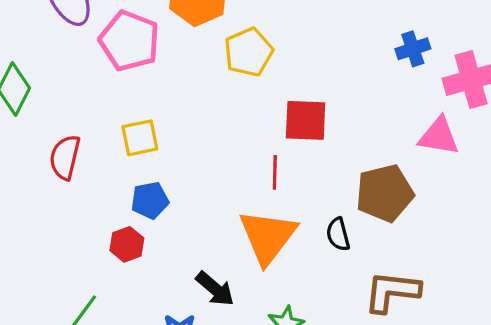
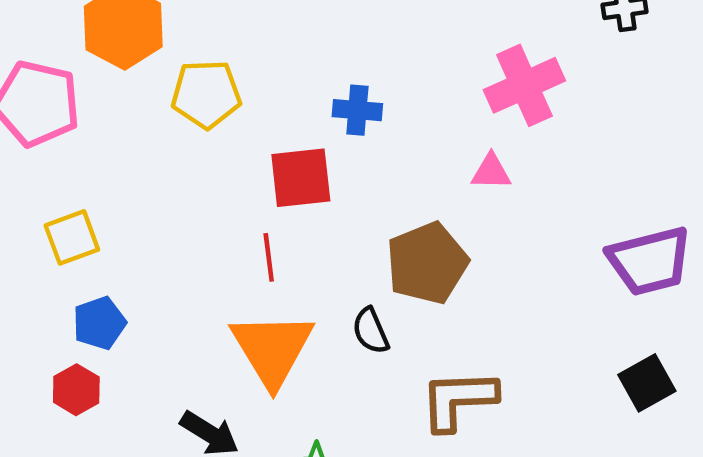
blue cross: (413, 49) -> (357, 110), moved, turned 32
yellow pentagon: (248, 52) -> (206, 94), turned 30
pink triangle: (439, 136) -> (491, 172), size x0.7

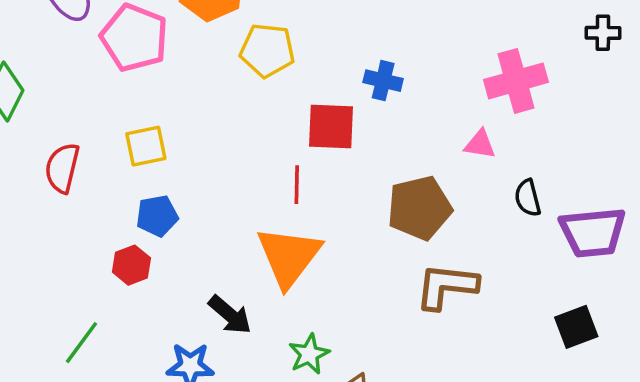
black semicircle: (371, 331) -> (528, 198), moved
brown L-shape: (458, 400) -> (446, 286), moved

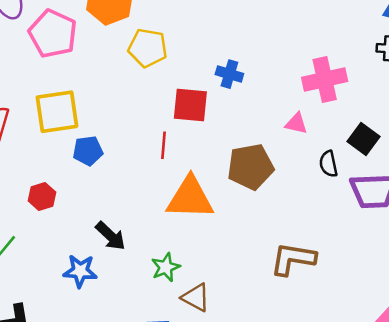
yellow square: (146, 146) -> (57, 112), size x1.5
blue pentagon: (157, 216) -> (88, 151), moved
orange triangle: (289, 256) -> (190, 198), moved, turned 51
brown L-shape: (446, 286) -> (293, 259), moved
black square: (576, 327) -> (363, 139), moved, turned -36

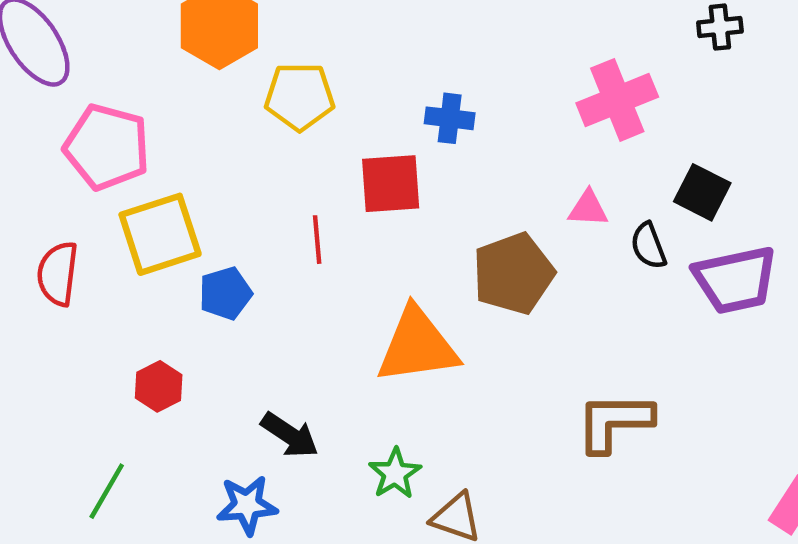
pink pentagon: (53, 34) -> (107, 147), moved
pink triangle: (296, 123) -> (588, 209), moved
red line: (163, 145) -> (317, 240), moved

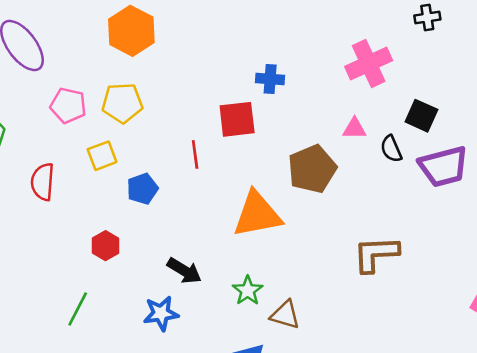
yellow pentagon: (300, 97) -> (122, 103), moved
pink pentagon: (107, 147) -> (68, 106), size x0.7
yellow square: (160, 234) -> (102, 156), size x0.6

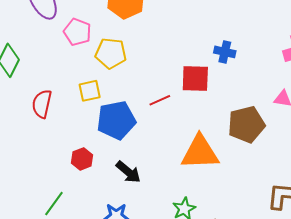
pink pentagon: (68, 106) -> (77, 32), moved
red line: (195, 154) -> (160, 100), turned 65
blue pentagon: (142, 189) -> (116, 120), size x1.6
black arrow: (184, 271) -> (128, 172), moved

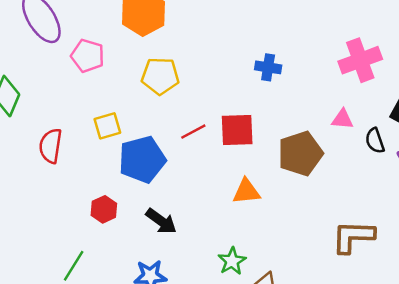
yellow pentagon: (111, 53) -> (160, 76), moved
red square: (195, 79) -> (237, 130), moved
orange triangle: (200, 152) -> (246, 191), size x0.6

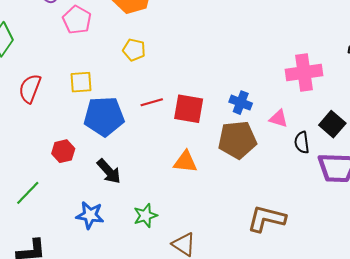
blue cross: (268, 67) -> (241, 103), moved
yellow pentagon: (160, 76) -> (134, 50), size x0.7
green star: (232, 261) -> (145, 216), moved

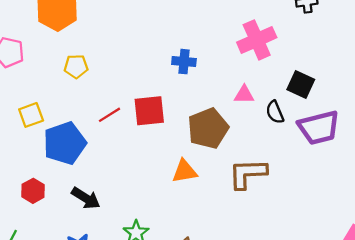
blue cross: (241, 103) -> (184, 62), moved
orange triangle: (185, 162) -> (185, 171), moved
brown L-shape: (266, 219) -> (248, 174), moved

